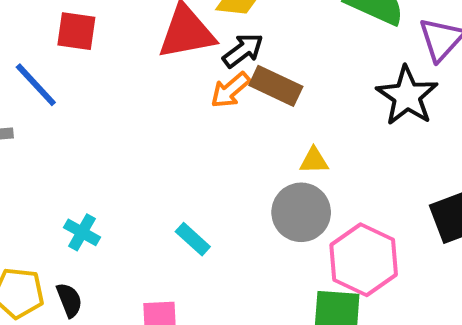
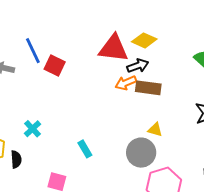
red square: (76, 31) -> (55, 66), moved
brown rectangle: (276, 86) -> (148, 88), turned -35

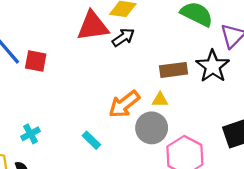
orange arrow: (126, 83) -> (124, 104), moved, size x1.4
brown rectangle: (148, 88) -> (174, 70), moved
cyan cross: (33, 129) -> (30, 134), turned 30

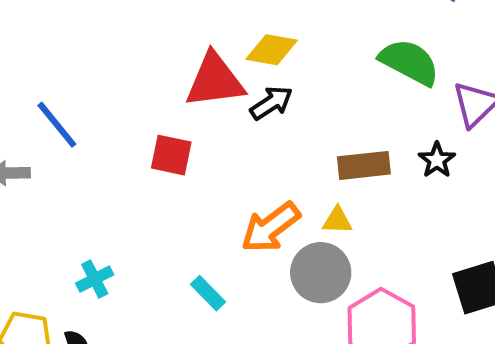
red square: (36, 61) -> (171, 155), moved
black star: (213, 66) -> (437, 160), size x0.6

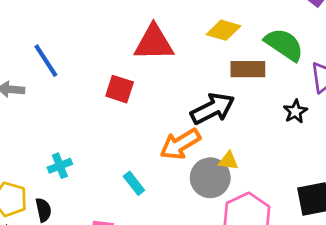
yellow diamond: (272, 50) -> (224, 30), moved
black arrow: (271, 103) -> (213, 109), moved, size x1.5
brown rectangle: (364, 165) -> (248, 69), moved
yellow triangle: (337, 220) -> (228, 161), moved

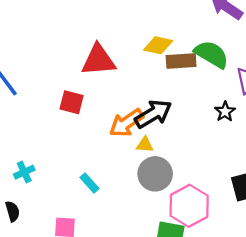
brown rectangle: (248, 69) -> (181, 61), moved
orange arrow: (180, 144) -> (126, 123), moved
yellow triangle: (228, 161) -> (145, 145), moved

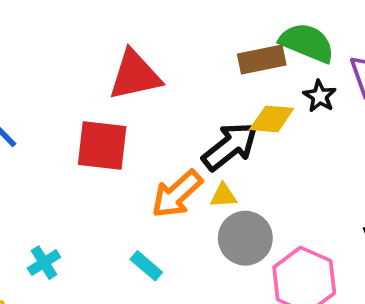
yellow diamond: (158, 45) -> (272, 119), moved
red square: (72, 102) -> (102, 146), size x1.4
black star: (225, 112) -> (320, 96), moved
orange arrow: (126, 123) -> (177, 194), moved

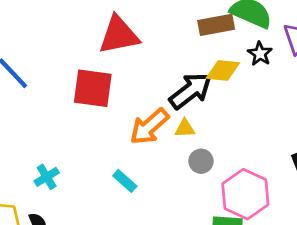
gray circle: (245, 238) -> (201, 161), size x0.6

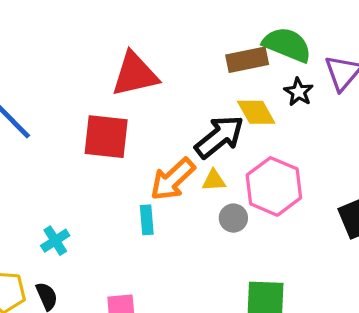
yellow diamond: (223, 70) -> (256, 112), turned 56
cyan rectangle: (125, 181) -> (147, 220), moved, turned 45
pink hexagon: (245, 194) -> (274, 186), moved

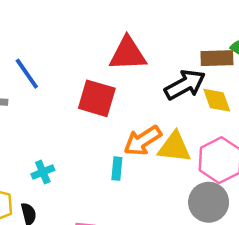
black arrow: (219, 137) -> (185, 85), moved
yellow triangle: (214, 180) -> (174, 147), size x1.8
gray circle: (233, 218) -> (209, 202), moved, size x1.8

